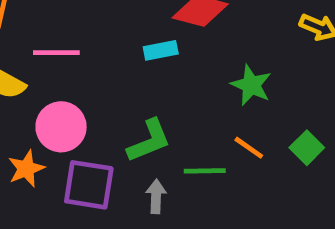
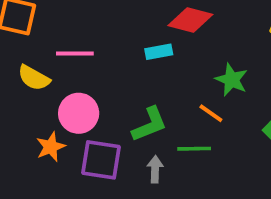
orange line: (249, 148) -> (211, 113), moved

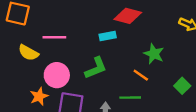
green L-shape: (149, 124) -> (96, 68), moved

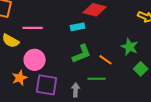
green star: (154, 54) -> (130, 47), moved
green L-shape: (96, 68) -> (82, 54), moved

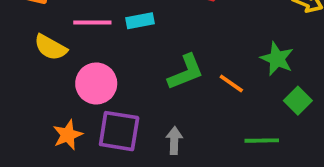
cyan rectangle: (78, 27) -> (140, 21), moved
orange star: (20, 78) -> (68, 135), moved
green line: (97, 79) -> (262, 141), moved

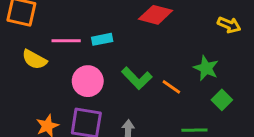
green L-shape: (186, 72) -> (137, 78), turned 68
pink circle: (96, 83) -> (88, 81), moved

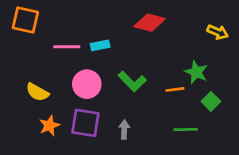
yellow semicircle: (34, 59) -> (37, 92), moved
orange line: (171, 87) -> (175, 89), moved, turned -42

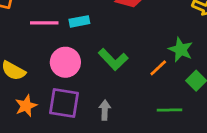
orange line: (175, 89) -> (158, 68), turned -36

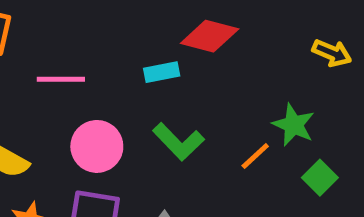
cyan rectangle: (79, 21) -> (162, 72), moved

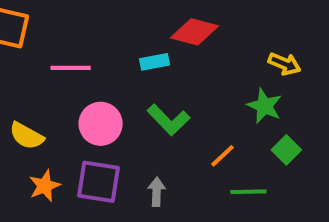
yellow arrow: (332, 53) -> (284, 64), moved
orange line: (255, 156) -> (222, 156), moved

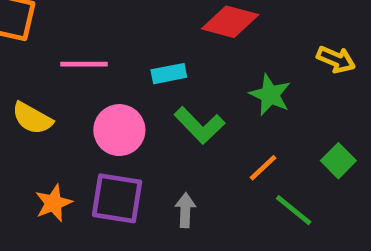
cyan rectangle: (155, 62) -> (169, 74), moved
green star: (264, 106) -> (270, 95), moved
yellow semicircle: (27, 136) -> (32, 118), moved
green line: (248, 192) -> (294, 210), turned 40

